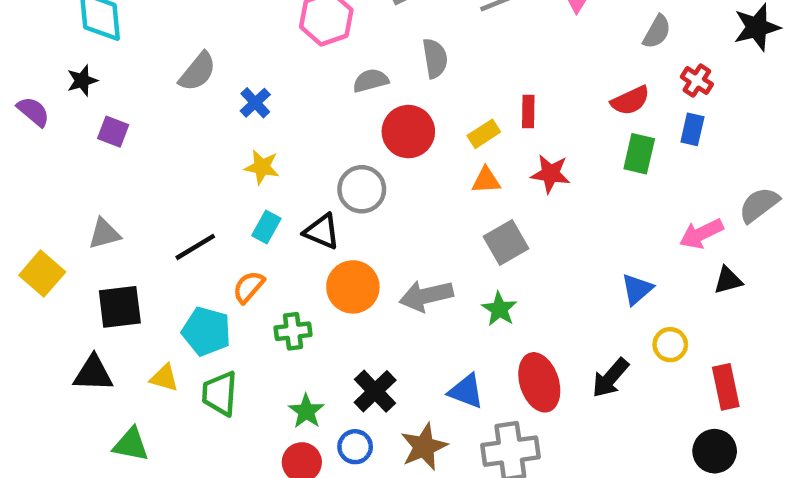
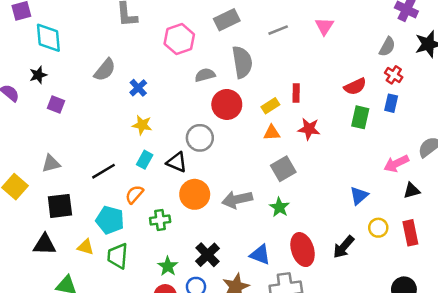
gray semicircle: (657, 32) -> (387, 47), moved
gray semicircle: (435, 58) -> (242, 62), size x1.4
red rectangle: (726, 387) -> (410, 233), moved

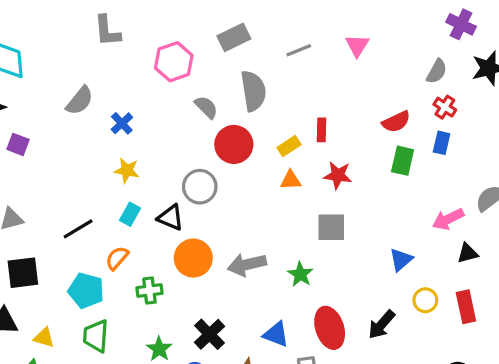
gray semicircle: (205, 75) -> (206, 107), turned 60
gray square: (283, 169) -> (331, 227), moved, turned 30
yellow triangle: (86, 247) -> (44, 338), moved

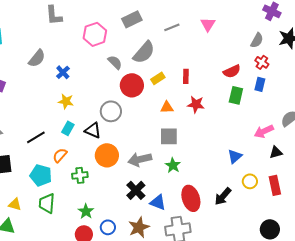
gray semicircle: (253, 91) -> (144, 52), turned 50
yellow rectangle: (289, 146) -> (158, 78), moved
gray square: (331, 227) -> (169, 136), moved
black cross: (209, 334) -> (136, 190), moved

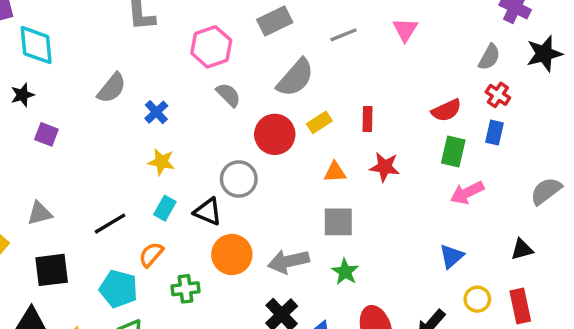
gray semicircle: (115, 62) -> (228, 95), moved
pink arrow: (264, 131) -> (467, 193), moved

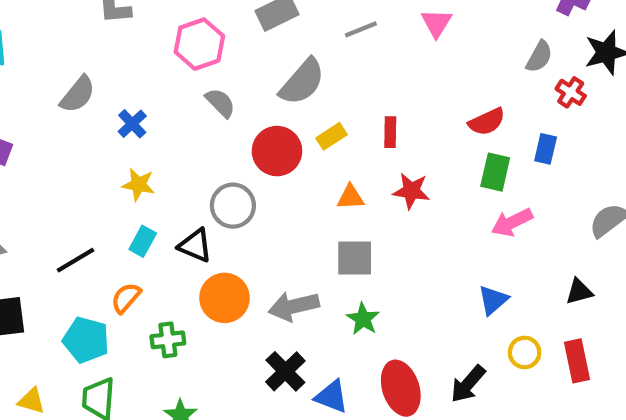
red cross: (498, 95) -> (571, 92), moved

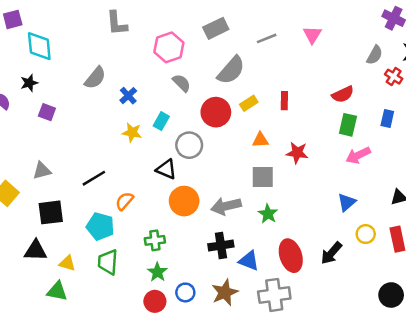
blue rectangle: (546, 149) -> (387, 118), moved
red star: (411, 191) -> (297, 153), moved
cyan rectangle: (143, 241) -> (161, 121), moved
green cross: (168, 340) -> (155, 240), moved
black cross: (285, 371) -> (221, 245), turned 35

